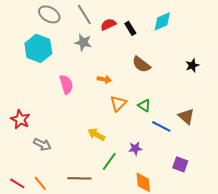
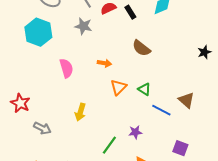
black star: (192, 65) -> (204, 52), moved
yellow arrow: (96, 134) -> (80, 112), moved, turned -102

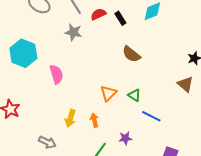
cyan hexagon: (38, 32) -> (23, 53), moved
orange arrow: (104, 63) -> (94, 120), moved, turned -112
brown triangle: (186, 100) -> (185, 84), moved
gray arrow: (42, 128) -> (47, 142), moved

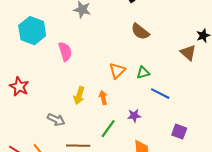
brown triangle: (185, 84) -> (188, 53), moved
green triangle: (134, 95) -> (143, 73), turned -48

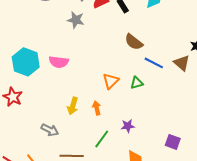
cyan hexagon: (32, 31) -> (26, 62), moved
pink semicircle: (65, 52) -> (59, 62), turned 114
blue line: (160, 94) -> (154, 63), moved

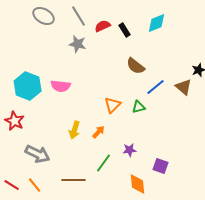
blue line: (154, 63) -> (156, 87), turned -66
orange arrow: (97, 108) -> (99, 132), turned 56
gray arrow: (50, 130) -> (38, 154), moved, size x1.4
purple square: (173, 142) -> (161, 166), moved

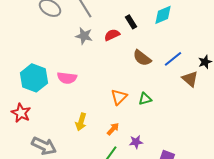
red semicircle: (103, 26) -> (112, 35), moved
blue line: (156, 87) -> (173, 59), moved
orange arrow: (99, 132) -> (113, 129), moved

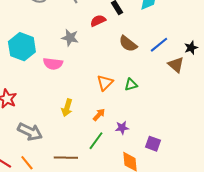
gray star: (84, 36) -> (70, 38), moved
cyan hexagon: (34, 78) -> (22, 47), moved

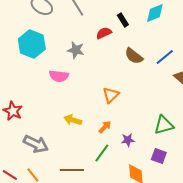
cyan hexagon: (22, 47) -> (32, 44), moved
green triangle: (131, 85) -> (164, 125), moved, size x1.5
yellow arrow: (67, 108) -> (73, 120), turned 90

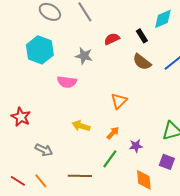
black rectangle: (123, 20) -> (142, 36), moved
gray arrow: (36, 144) -> (44, 150), size x0.7

